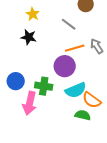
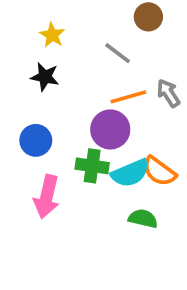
blue circle: (16, 81) -> (36, 140), moved
green cross: (44, 86) -> (92, 166), moved
orange semicircle: (92, 100) -> (159, 171), moved

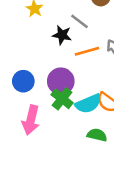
black star: (45, 77) -> (62, 35), moved
purple circle: (110, 129) -> (61, 81), moved
green cross: (92, 166) -> (62, 99), turned 30

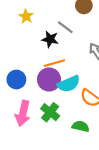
orange line: (87, 51) -> (54, 63), moved
green cross: (62, 99) -> (50, 112), moved
cyan semicircle: (88, 104) -> (69, 84), moved

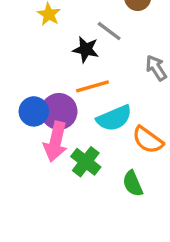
purple circle: (49, 79) -> (59, 111), moved
pink arrow: (23, 113) -> (56, 142), moved
green semicircle: (81, 126) -> (133, 184), turned -126

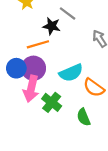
orange line: (92, 86) -> (38, 44), moved

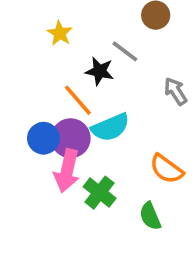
orange line: (38, 44) -> (78, 100), turned 65
cyan semicircle: (71, 73) -> (110, 127), moved

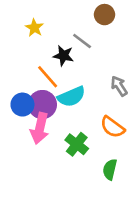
gray arrow: (176, 91) -> (119, 86), moved
green cross: (100, 193) -> (77, 144), moved
green semicircle: (150, 216) -> (110, 169), moved, turned 36

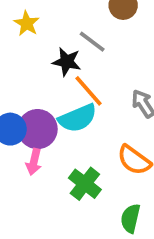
orange line: (48, 77) -> (89, 91), moved
pink arrow: (40, 128) -> (34, 162), size x0.6

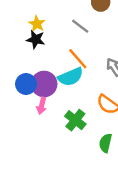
yellow star: (27, 23) -> (37, 24), moved
black star: (67, 62) -> (36, 39), moved

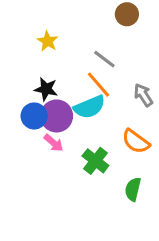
gray line: (80, 26) -> (104, 59), moved
black star: (36, 39) -> (46, 89), moved
pink arrow: (42, 106) -> (54, 143), turned -63

